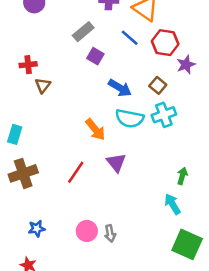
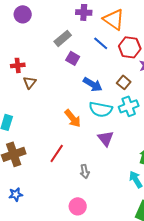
purple triangle: (116, 162) -> (106, 138), moved
blue star: (37, 229) -> (16, 194), moved
pink circle: (87, 231) -> (78, 206), moved
gray arrow: (110, 233) -> (85, 171), moved

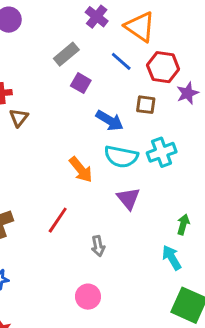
purple cross: (84, 12) -> (97, 17), turned 35
brown square: (124, 82) -> (146, 105), moved, turned -32

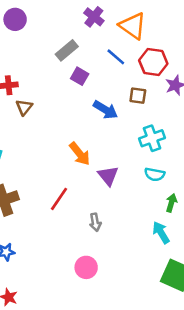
cyan semicircle: (121, 157) -> (155, 174), moved, size x0.7
purple triangle: (128, 198) -> (108, 176), moved

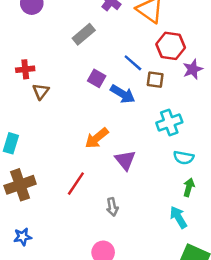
blue line: (116, 57) -> (133, 63), moved
purple square: (80, 76) -> (97, 78), moved
orange arrow: (80, 154) -> (97, 138), turned 90
cyan semicircle: (155, 174) -> (184, 158), moved

